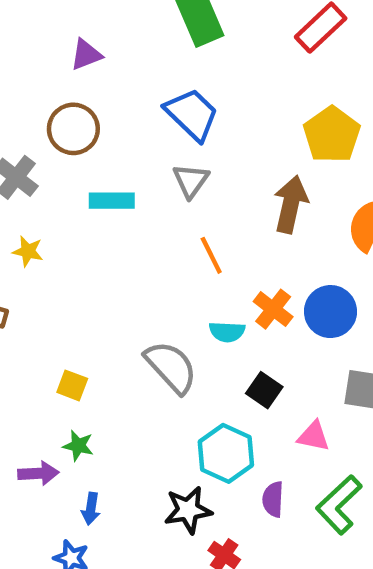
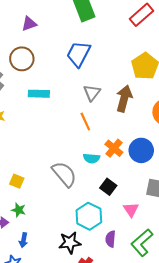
blue trapezoid: (192, 114) -> (79, 54), turned -108
gray triangle: (191, 181) -> (92, 93), moved
pink triangle: (314, 436) -> (131, 210), turned 42

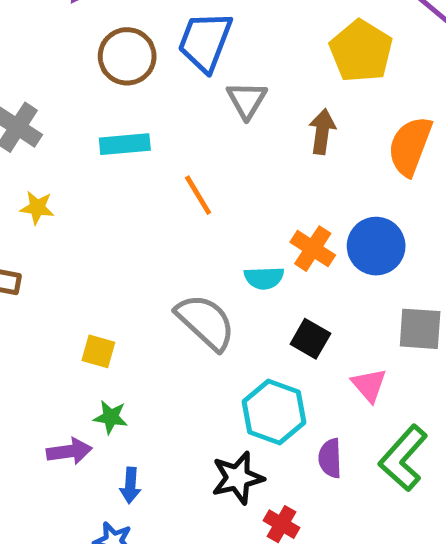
brown circle: (22, 59) -> (127, 56), moved
gray triangle: (92, 93) -> (247, 100), moved
brown arrow: (124, 99) -> (322, 132), size x0.7
orange line: (85, 122) -> (198, 195), moved

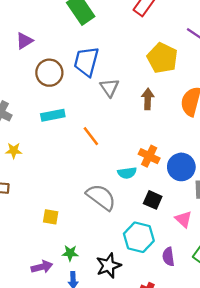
blue circle: (376, 246) -> (181, 167), moved
green star: (111, 417) -> (70, 253), moved
black star: (238, 478) -> (108, 266), moved

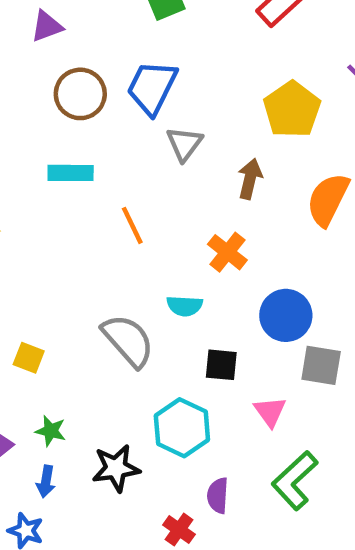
orange cross: (149, 156) -> (227, 252), moved
black square: (153, 200) -> (221, 365), turned -30
purple semicircle: (168, 257) -> (218, 496), moved

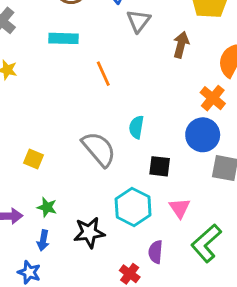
orange cross: (227, 252) -> (213, 98), moved
cyan semicircle: (185, 306) -> (136, 127), turned 95
pink triangle: (270, 412) -> (180, 208), moved

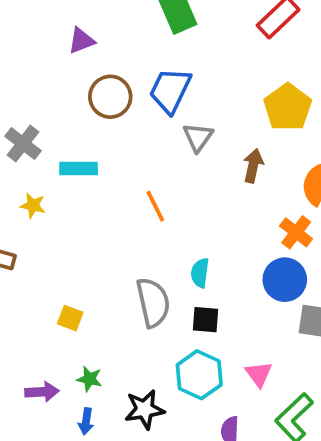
cyan rectangle: (64, 38) -> (79, 168), moved
gray semicircle: (99, 149) -> (153, 302), turned 30
black square: (160, 166) -> (206, 320), moved

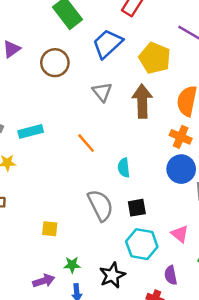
blue trapezoid: (170, 90) -> (108, 44), moved, turned 36
brown circle: (110, 97) -> (55, 63), moved
brown arrow: (253, 166) -> (142, 101), size x1.5
cyan semicircle: (200, 273) -> (124, 168), moved

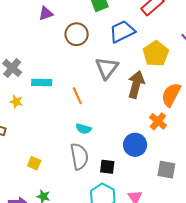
gray triangle: (102, 92) -> (107, 68), size x1.4
orange line: (86, 143) -> (77, 96), moved
cyan semicircle: (124, 168) -> (84, 129), moved, turned -84
blue circle: (181, 169) -> (135, 145), moved

